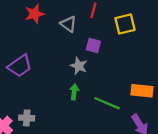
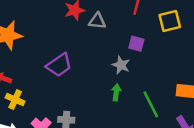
gray triangle: (68, 24) -> (97, 21), moved, turned -30
green line: (107, 103) -> (151, 104), turned 40

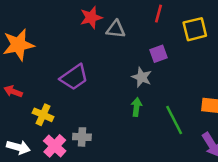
purple square: (136, 44) -> (159, 54), turned -35
yellow cross: (15, 100) -> (43, 115), moved

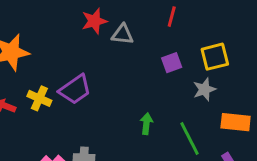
yellow square: (195, 29) -> (215, 57), moved
gray star: (142, 77) -> (204, 89), moved, turned 30
yellow cross: (43, 115) -> (39, 98), moved

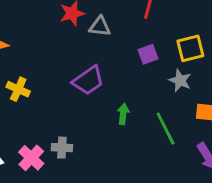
purple trapezoid: (75, 89) -> (88, 80), moved
gray star: (204, 89) -> (180, 80), turned -30

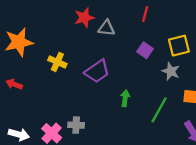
purple square: (148, 54) -> (145, 50), turned -35
yellow cross: (18, 89) -> (57, 62), moved
green line: (166, 129) -> (159, 110), turned 56

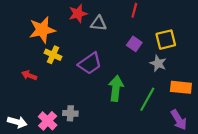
orange star: (19, 42) -> (42, 30), moved
red arrow: (14, 84) -> (29, 75), moved
green arrow: (125, 98) -> (116, 88), size x1.6

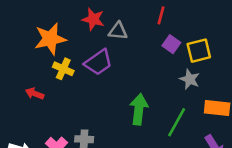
red star: (78, 14) -> (93, 19), turned 30
purple square: (134, 44) -> (171, 44), moved
purple trapezoid: (90, 63) -> (98, 62), moved

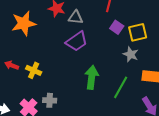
purple trapezoid: (98, 62) -> (77, 41), moved
yellow cross: (63, 69) -> (34, 70), moved

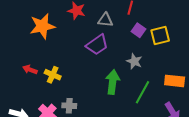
gray triangle: (76, 17) -> (105, 20), moved
gray star: (131, 54) -> (134, 61), moved

